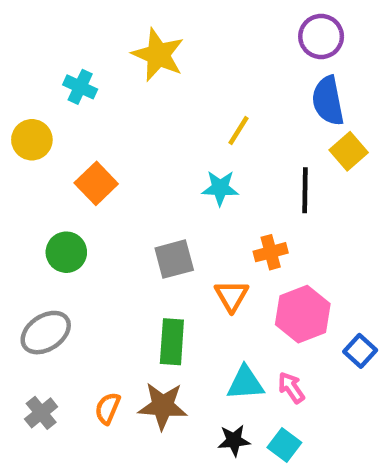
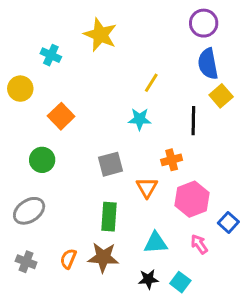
pink arrow: (291, 388) -> (199, 244), moved
gray cross: (41, 413) -> (26, 262), turned -30

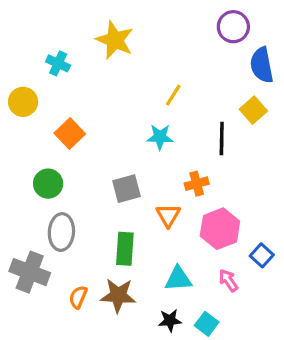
blue semicircle: (208, 64) -> (262, 65), moved
gray ellipse: (29, 211) -> (61, 232), moved, turned -52
gray cross: (26, 262) -> (30, 272), moved, size x1.6

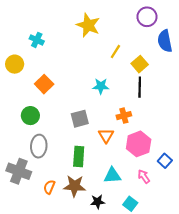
yellow star: (115, 40) -> (88, 25), moved
yellow line: (173, 95) -> (115, 51), moved
yellow square: (253, 110) -> (140, 64), moved
black star: (170, 320) -> (98, 202), moved

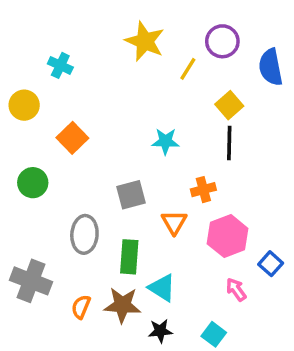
purple circle: (147, 17) -> (222, 41), moved
yellow line: (115, 51) -> (188, 69), moved
green circle: (30, 116) -> (33, 183), moved
gray ellipse: (39, 146) -> (84, 234), moved
cyan triangle: (112, 175) -> (162, 288), moved, turned 36

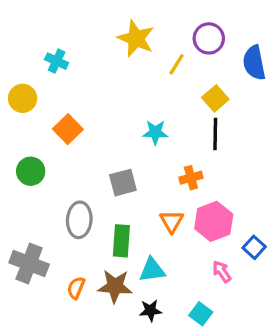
orange triangle: (174, 222) -> (172, 221), moved
cyan triangle: (162, 288) -> (152, 270), turned -40

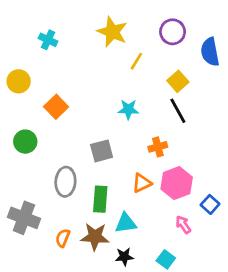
cyan cross: (57, 61) -> (48, 40), moved
yellow line: (176, 64) -> (136, 61), moved
black line: (215, 134) -> (178, 111), turned -30
orange triangle: (172, 221) -> (142, 183), turned 35

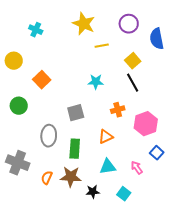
yellow line: (136, 61) -> (102, 46), turned 48
pink hexagon: (177, 183) -> (146, 124), moved
cyan triangle: (126, 223) -> (108, 167), moved

